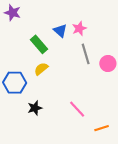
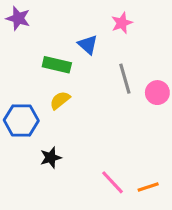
pink star: (79, 29) -> (122, 23), moved
green rectangle: (39, 44) -> (57, 65), turned -36
pink line: (77, 109) -> (113, 182), moved

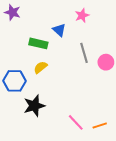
black star: (51, 158) -> (34, 106), size x1.5

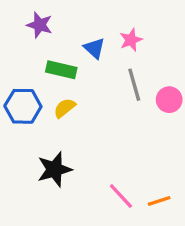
purple star: (12, 12) -> (40, 25), moved
pink star: (82, 15) -> (131, 40), moved
blue hexagon: (15, 81) -> (23, 106), moved

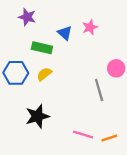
gray line: (134, 85) -> (99, 90), moved
pink line: (121, 196) -> (83, 135), turned -30

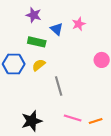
purple star: (27, 17) -> (34, 15), moved
gray line: (99, 90) -> (59, 86), moved
black star: (37, 116) -> (32, 121), moved

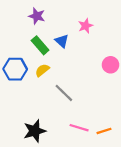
blue triangle: (57, 29) -> (62, 41), moved
green rectangle: (37, 42) -> (40, 45), turned 36
gray line: (59, 86) -> (64, 93), turned -30

